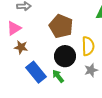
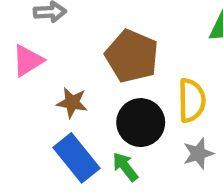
brown star: (21, 47) -> (72, 103), moved

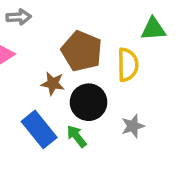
yellow semicircle: (192, 100) -> (128, 65), moved
brown star: (72, 103) -> (53, 83), moved

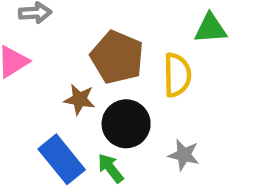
gray star: (133, 126) -> (184, 155), turned 30

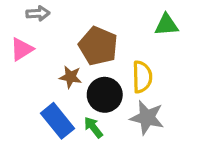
yellow semicircle: (177, 75) -> (142, 77), moved
gray star: (184, 155) -> (147, 118), size x1.5

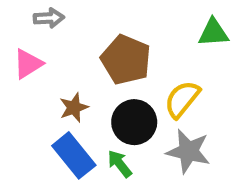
brown star: (71, 77) -> (74, 108), moved, turned -30
yellow semicircle: (142, 77) -> (182, 99), turned -140

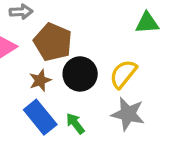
brown pentagon: (126, 60) -> (53, 42), moved
black circle: (134, 122) -> (80, 74), moved

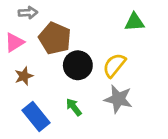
brown star: (40, 80) -> (24, 76), moved
blue rectangle: (40, 117) -> (36, 117), moved

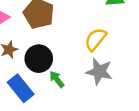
black circle: (78, 65) -> (39, 59), moved

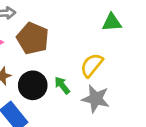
green arrow: (57, 79) -> (62, 85), moved

